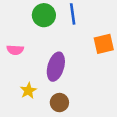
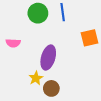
yellow star: (28, 91) -> (36, 78), moved

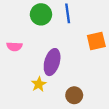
brown circle: (51, 88) -> (74, 95), moved

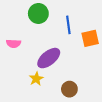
blue line: (68, 13) -> (68, 25), moved
purple ellipse: (52, 62) -> (49, 58), turned 35

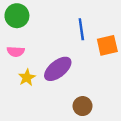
green circle: (38, 13) -> (17, 16), moved
yellow star: (36, 79) -> (27, 78), moved

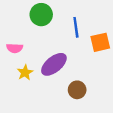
green circle: (17, 16) -> (41, 15), moved
brown circle: (83, 106) -> (77, 90), moved

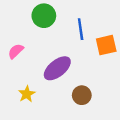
pink semicircle: (15, 48) -> (16, 51), turned 133
yellow star: (25, 72) -> (27, 94), moved

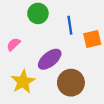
yellow star: (27, 94) -> (23, 82), size x1.6
brown circle: (82, 95) -> (71, 83), size x1.6

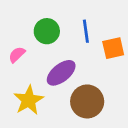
green circle: (38, 13) -> (47, 31), moved

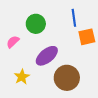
blue line: (86, 31) -> (74, 18), moved
yellow star: (29, 100) -> (22, 77), size x0.7

